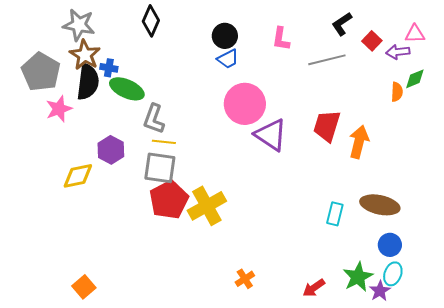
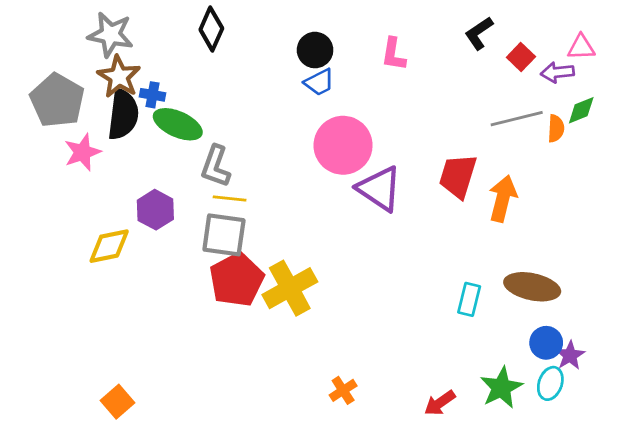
gray line: (327, 60) -> (517, 119), moved
purple star: (380, 291) -> (570, 355), moved

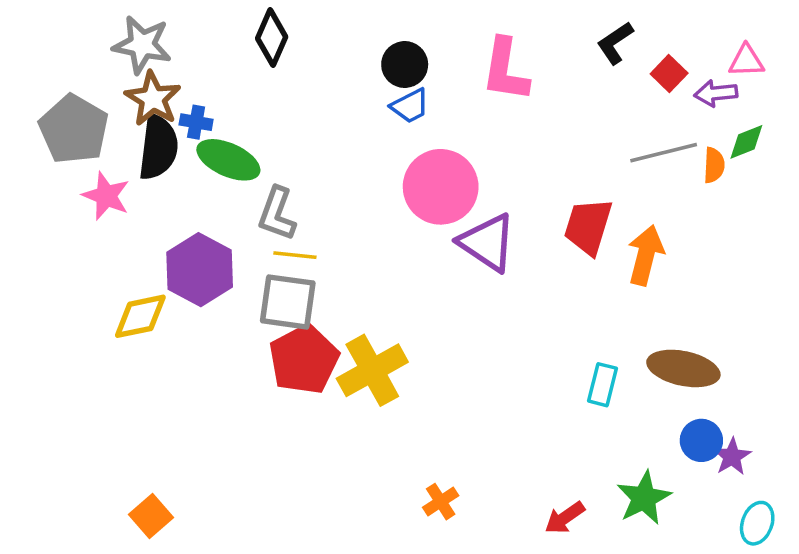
pink L-shape: (393, 54) -> (505, 70), size x1.5
pink star: (82, 152) -> (106, 196), turned -30
purple hexagon: (155, 210) -> (200, 270), size x1.4
cyan ellipse: (550, 383) -> (757, 523), moved

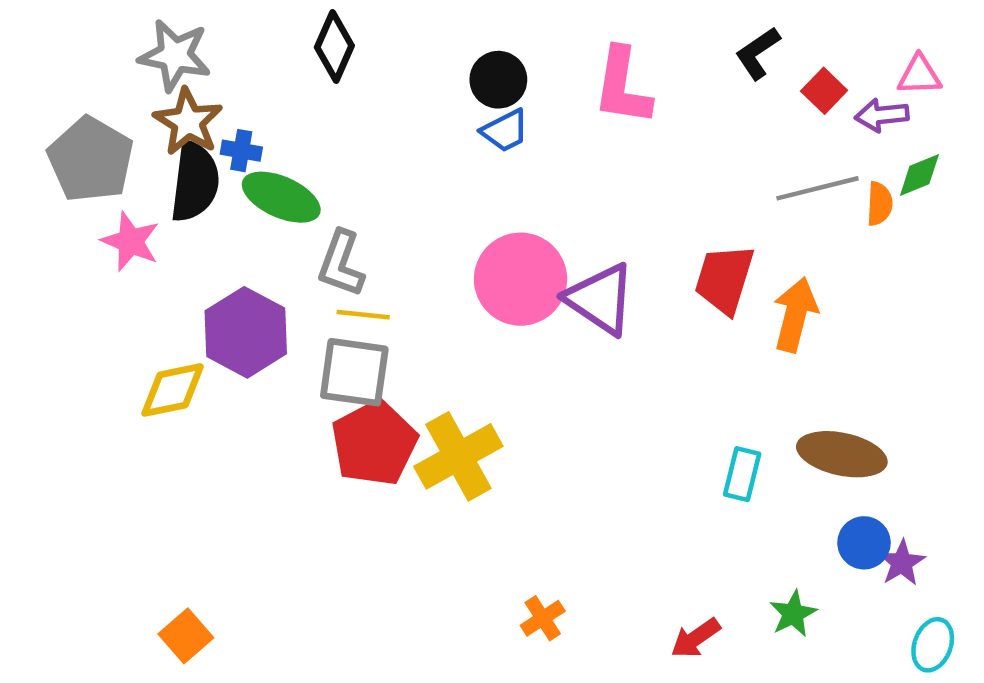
pink circle: (441, 187) -> (521, 279), moved
green star: (644, 498) -> (793, 614), size x0.7

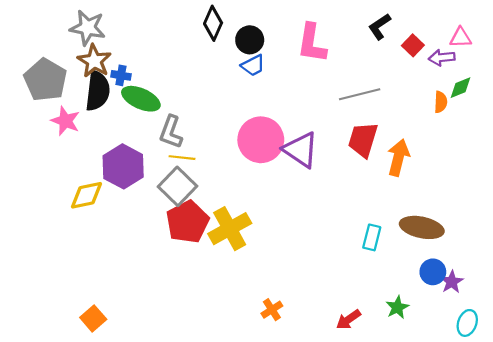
black diamond: (334, 46) -> (213, 23), moved
gray line: (817, 188) -> (360, 94), moved
gray square: (354, 372) -> (178, 186), turned 36

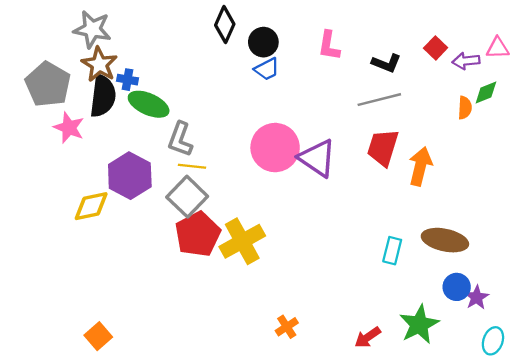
black L-shape: (380, 27) -> (386, 63), moved, turned -124
pink triangle: (461, 38) -> (498, 48), moved
pink L-shape: (312, 43) -> (329, 46), size x0.7
green star: (397, 307) -> (419, 324), size x1.6

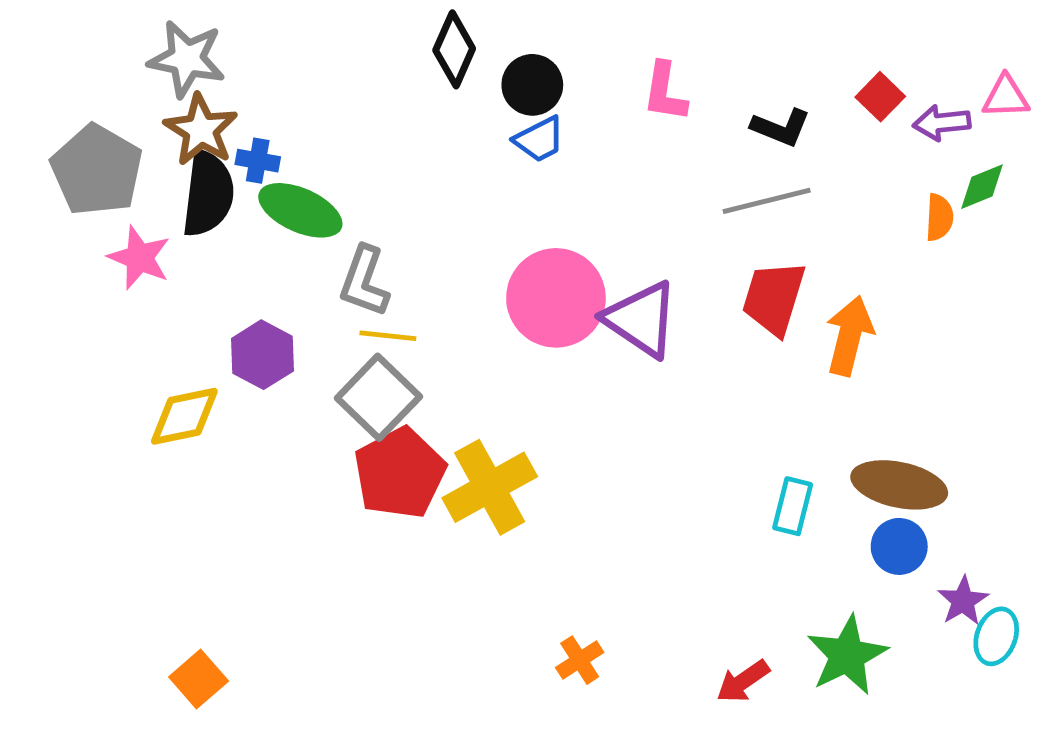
purple hexagon: (130, 176) -> (262, 355), size x0.7
blue circle: (457, 287) -> (899, 546), moved
cyan ellipse: (493, 341) -> (996, 636), moved

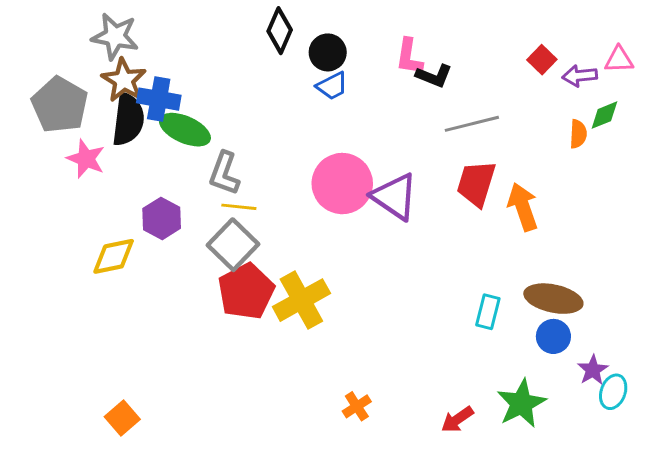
black L-shape: (781, 127) -> (434, 76), moved
blue cross: (258, 161) -> (159, 99), size x1.6
orange arrow: (849, 336) -> (523, 207), turned -33

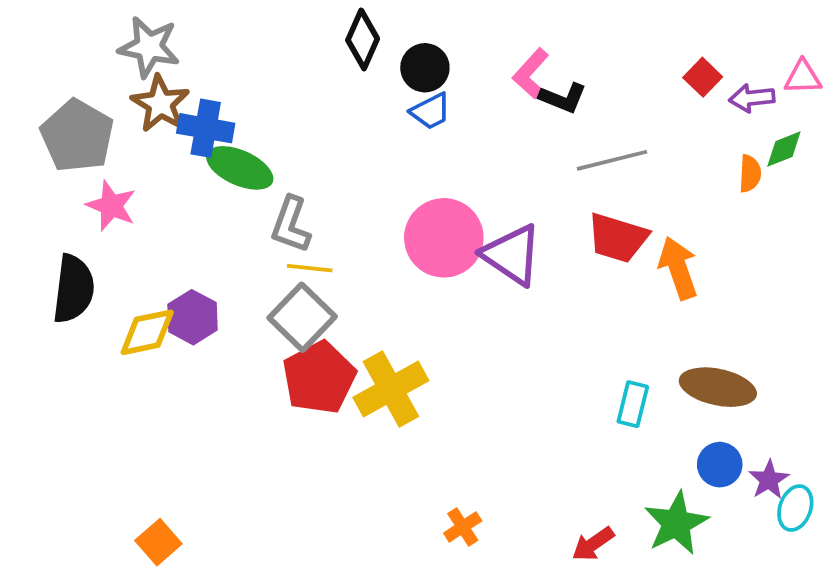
pink L-shape: (409, 57) -> (531, 73), turned 33
black semicircle: (128, 119) -> (73, 289), moved
red trapezoid: (476, 184) -> (618, 238), turned -90
purple hexagon: (162, 218) -> (192, 317), moved
blue circle: (553, 336) -> (720, 465), moved

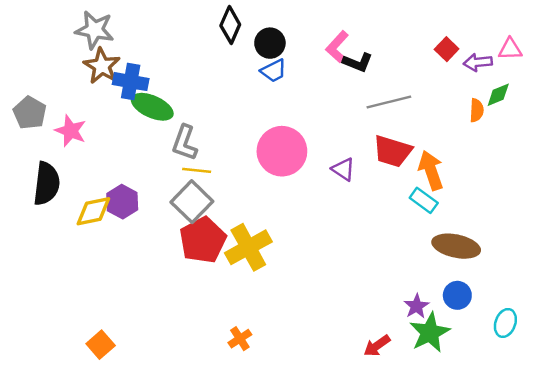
gray pentagon: (77, 136) -> (30, 113), moved, size x0.7
purple triangle: (512, 255) -> (343, 169), moved, size x0.6
cyan rectangle: (633, 404) -> (424, 200), moved, turned -68
purple star: (769, 480) -> (416, 306), moved
orange cross: (463, 527) -> (240, 339), moved

